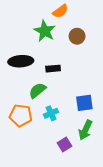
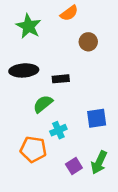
green star: (45, 31) -> (29, 26), moved
orange pentagon: (21, 115) -> (33, 149), moved
green arrow: (85, 130) -> (99, 162), moved

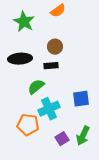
brown circle: (88, 42) -> (55, 47), moved
cyan cross: (58, 130) -> (49, 109), size x1.5

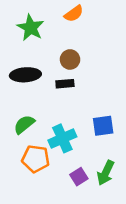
green semicircle: (36, 87) -> (24, 124), moved

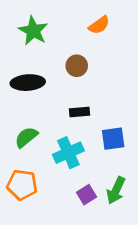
orange semicircle: (74, 14) -> (99, 25), moved
black rectangle: (65, 84) -> (80, 112), moved
orange pentagon: (36, 159) -> (22, 185), moved

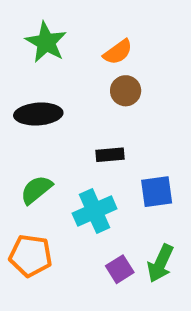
orange semicircle: (99, 25) -> (118, 52), moved
brown circle: (77, 66) -> (126, 91), moved

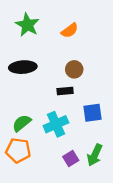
brown circle: (126, 91) -> (74, 69), moved
green semicircle: (36, 190) -> (22, 123), moved

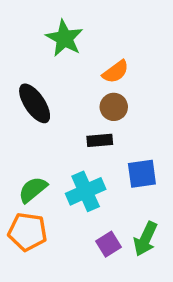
green star: (27, 25) -> (65, 38), moved
orange semicircle: (70, 31) -> (116, 72), moved
black ellipse: (23, 67) -> (35, 103), turned 60

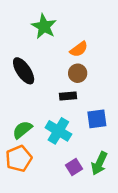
cyan cross: (86, 191) -> (58, 131), turned -35
orange pentagon: (28, 232) -> (19, 159), turned -30

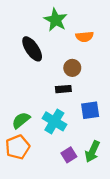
green star: (44, 26) -> (56, 20), moved
orange semicircle: (79, 49) -> (85, 37), moved, turned 30
black ellipse: (24, 71) -> (32, 49), moved

